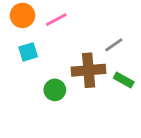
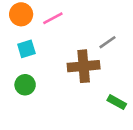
green rectangle: (124, 80) -> (117, 102), moved
green circle: (55, 90) -> (25, 85), moved

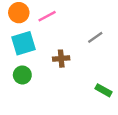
cyan square: (26, 49) -> (23, 43), size x1.5
brown cross: (84, 66) -> (61, 59), moved, size x0.6

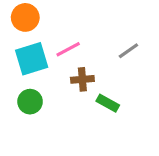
pink line: (47, 16) -> (68, 49), moved
green rectangle: (104, 90) -> (108, 103), moved

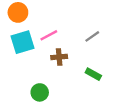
green circle: (30, 102) -> (40, 92), moved
green rectangle: (108, 103) -> (93, 74), moved

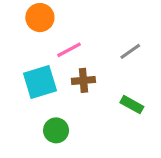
orange circle: (18, 12) -> (40, 18), moved
cyan square: (23, 42) -> (40, 82), moved

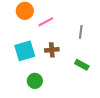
pink line: (69, 50) -> (46, 22), moved
gray line: (130, 51) -> (81, 32), turned -48

